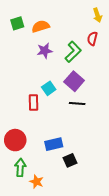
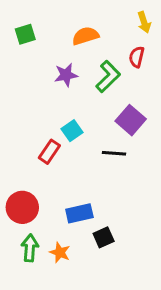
orange semicircle: (41, 26) -> (85, 36), moved
purple square: (74, 81) -> (131, 120), moved
red rectangle: (33, 103) -> (49, 152), turned 35
orange star: (37, 182) -> (60, 252), moved

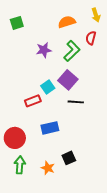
orange semicircle: (85, 36) -> (67, 22), moved
purple square: (131, 120) -> (68, 80), moved
red rectangle: (49, 152) -> (33, 101), turned 35
blue rectangle: (79, 213) -> (50, 128), moved
orange star: (60, 252) -> (48, 168), moved

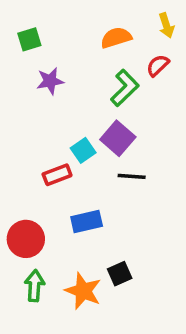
red semicircle: (91, 38) -> (158, 65), turned 32
purple star: (44, 50) -> (50, 81), moved
orange star: (48, 168) -> (83, 291), size x1.5

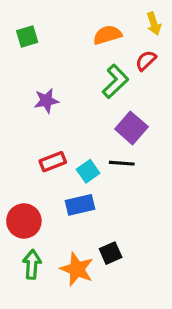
purple star: (50, 81) -> (46, 101), moved
purple square: (118, 138) -> (131, 128), moved
cyan square: (83, 150) -> (88, 171), moved

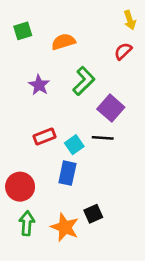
orange semicircle: (107, 35) -> (63, 42), moved
green L-shape: (115, 81) -> (84, 81), moved
purple star: (46, 101) -> (39, 85), turned -30
blue rectangle: (80, 205) -> (67, 173), turned -65

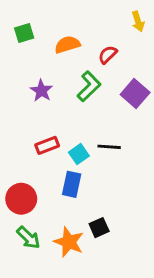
red semicircle: (123, 51) -> (108, 55), moved
purple square: (111, 108) -> (135, 94), moved
green arrow: (27, 223) -> (28, 238), turned 130

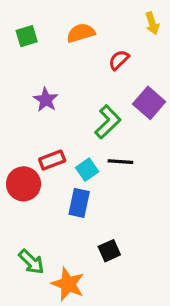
orange semicircle: (67, 45) -> (81, 33), moved
green L-shape: (89, 86) -> (108, 122), moved
red circle: (21, 199) -> (23, 184), moved
orange star: (69, 242) -> (68, 284), moved

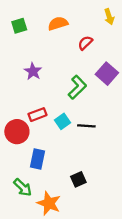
black line: (120, 162) -> (86, 126), moved
blue rectangle: (79, 203) -> (37, 159), moved

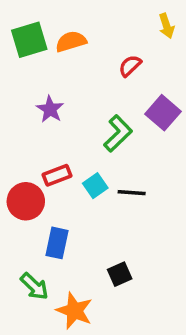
orange semicircle: (58, 23) -> (71, 41), moved
green square: (19, 26) -> (29, 40), size x1.5

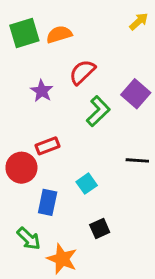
yellow arrow: (166, 26) -> (139, 21), turned -114
red semicircle: (130, 66) -> (82, 72), moved, size x1.4
cyan square: (95, 186) -> (87, 184), moved
black line: (132, 193) -> (137, 160), moved

